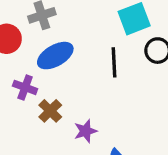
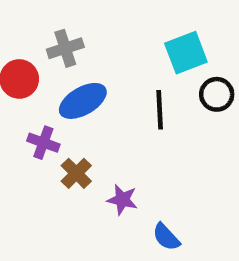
purple star: (85, 131) -> (122, 200), turned 30

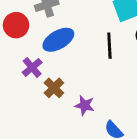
purple cross: (43, 143) -> (32, 67), turned 30

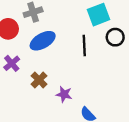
purple cross: (32, 67) -> (12, 63), moved

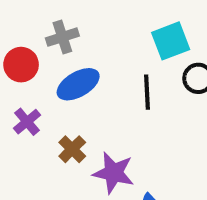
purple star: (64, 94) -> (114, 173), size x1.5

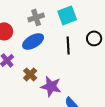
gray cross: (62, 37) -> (36, 17), moved
cyan square: (171, 41) -> (67, 15), moved

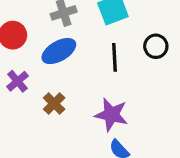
purple star: (51, 86) -> (111, 115), moved

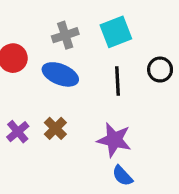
blue ellipse: (59, 51) -> (60, 74), turned 52
purple cross: (18, 81) -> (18, 132), moved

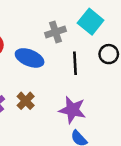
cyan square: (116, 32) -> (91, 22), moved, turned -30
gray cross: (65, 35) -> (55, 32), moved

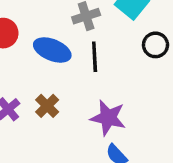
black line: (75, 63) -> (95, 57), moved

